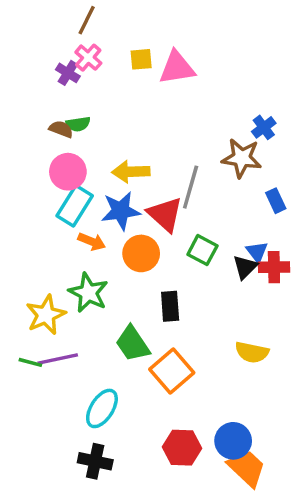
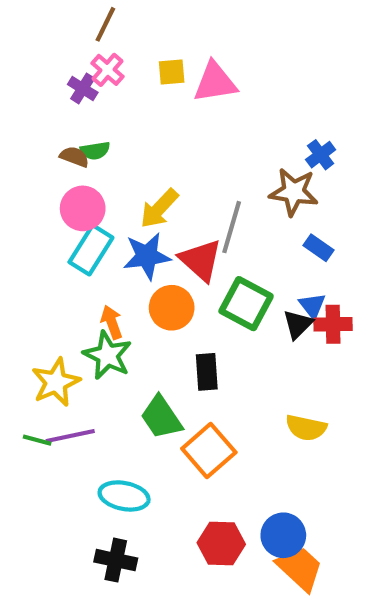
yellow arrow: (131, 172) -> (159, 208), turned -45
blue rectangle: (276, 201) -> (318, 248), moved, turned -30
orange arrow: (92, 242) -> (112, 322), moved, turned -132
green square: (202, 250) -> (246, 304), size x1.4
cyan ellipse: (102, 408) -> (124, 496), turned 69

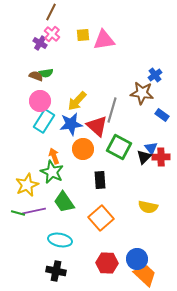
blue rectangle: (318, 248) -> (162, 115), moved
green trapezoid: (161, 417) -> (64, 202), moved

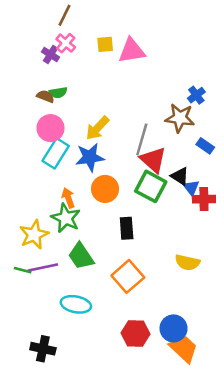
red triangle: (97, 126) -> (153, 160), moved
black triangle: (144, 157) -> (180, 176), moved, turned -42
black cross: (56, 271) -> (43, 349), moved

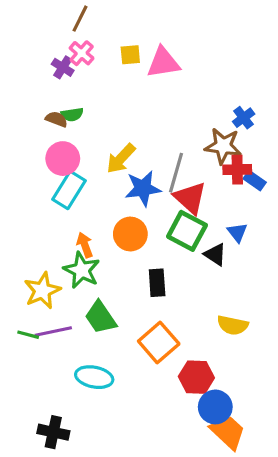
blue star: (90, 157) -> (143, 188), moved
black triangle: (180, 176) -> (215, 254), moved
red cross: (204, 199) -> (237, 170), moved
red hexagon: (135, 333) -> (196, 377), moved

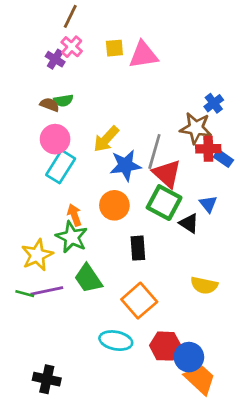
cyan ellipse: (94, 377) -> (116, 341), moved
red hexagon: (196, 377) -> (165, 346), moved

